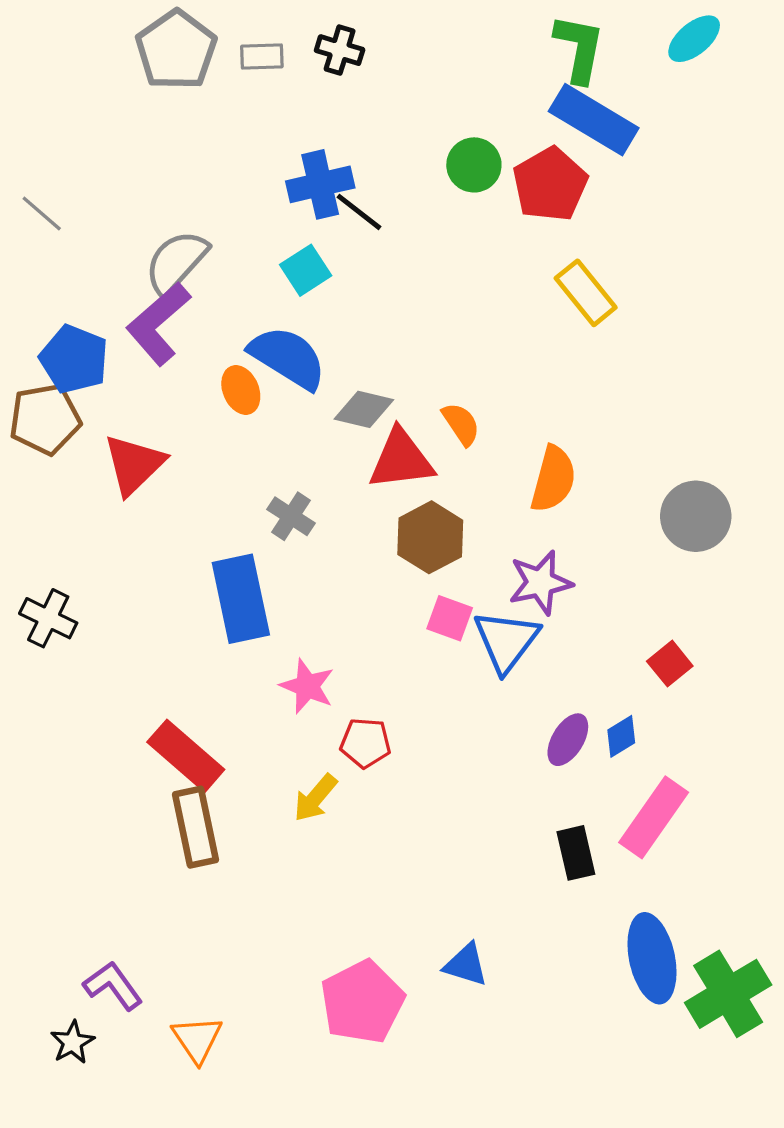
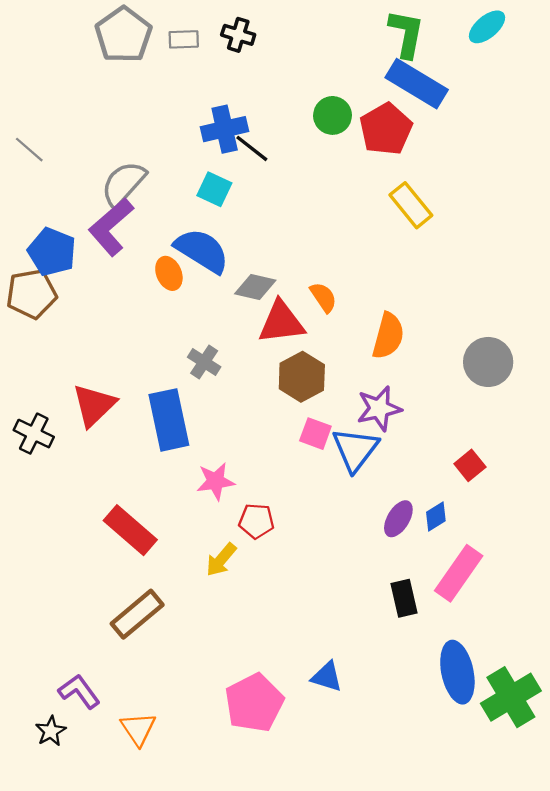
cyan square: (306, 270) -> (214, 189), turned -32
red triangle: (134, 464) -> (94, 405), moved
pink star: (307, 686) -> (215, 481), turned -30
brown rectangle: (196, 827) -> (137, 614), moved, turned 62

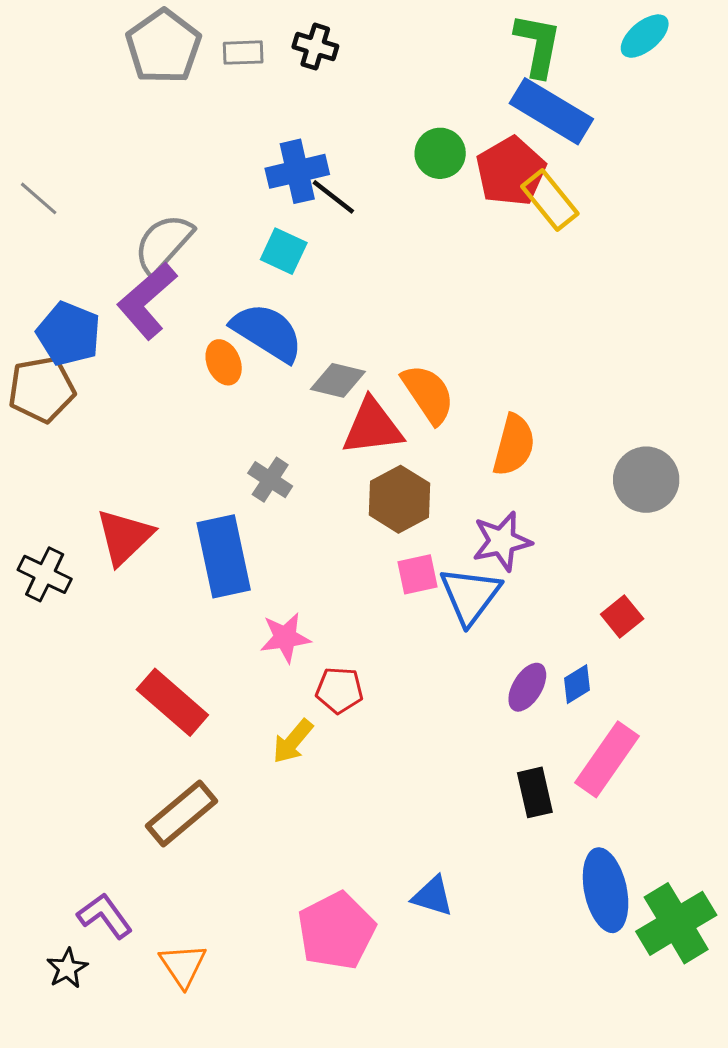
yellow rectangle: (411, 205) -> (550, 200), moved
orange semicircle: (323, 297) -> (428, 394), size x1.5
pink square: (315, 434) -> (418, 574), turned -32

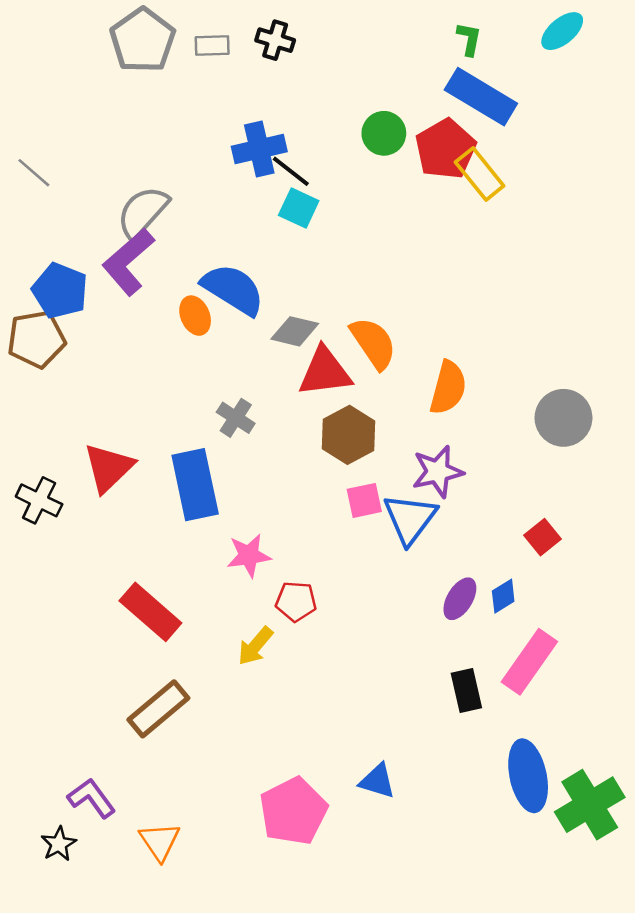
green L-shape: (538, 45) -> (469, 39), size x0.6
cyan square: (284, 251) -> (299, 208), moved

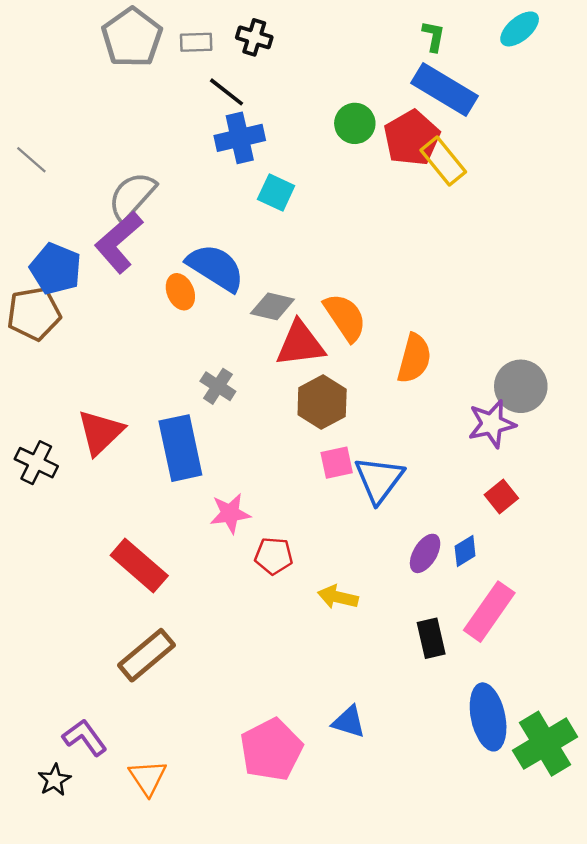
black line: (291, 171) -> (226, 92), moved
purple star: (438, 472) -> (492, 424), moved
yellow arrow: (255, 646) -> (338, 597), moved, turned 63

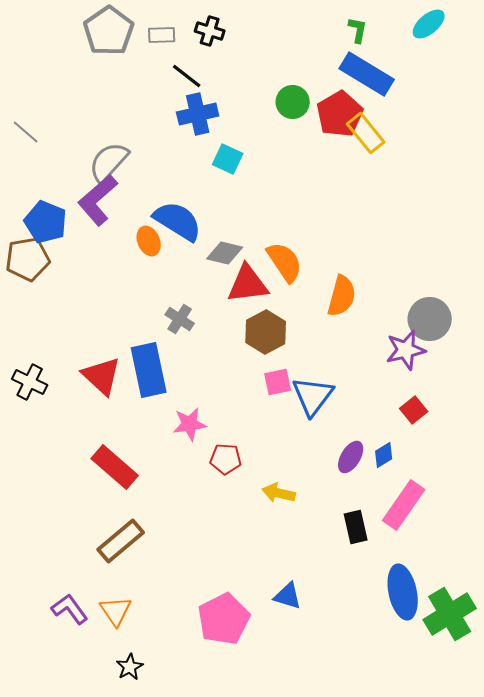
red triangle: (100, 432) -> (102, 376), moved, turned -33
orange triangle: (148, 778) -> (116, 611), moved
black star: (54, 780) -> (130, 667), moved

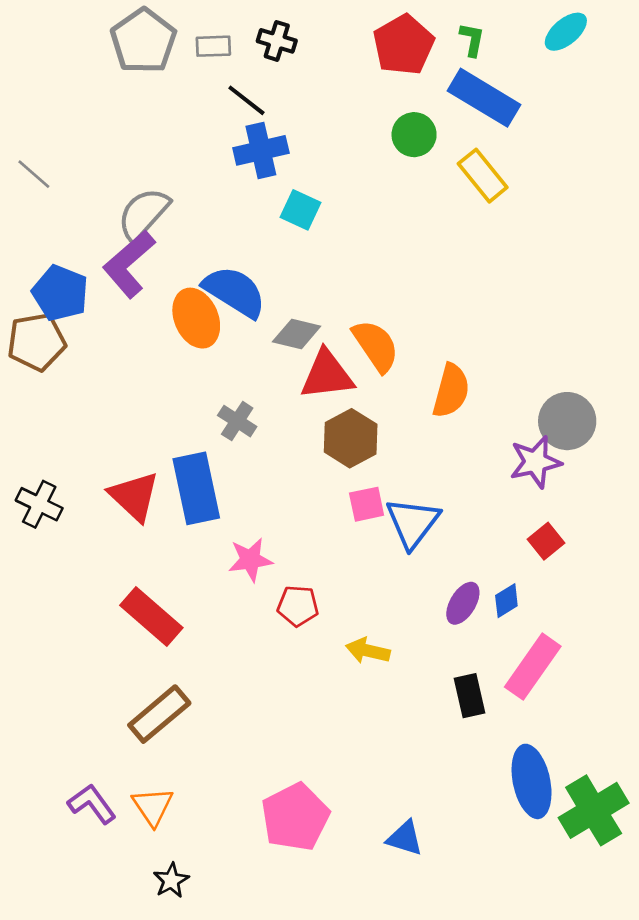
green circle: (293, 102) -> (414, 135), moved
red pentagon: (340, 114) -> (403, 45), moved
orange ellipse: (149, 241) -> (196, 318), size x1.5
blue triangle: (288, 596) -> (405, 838), moved

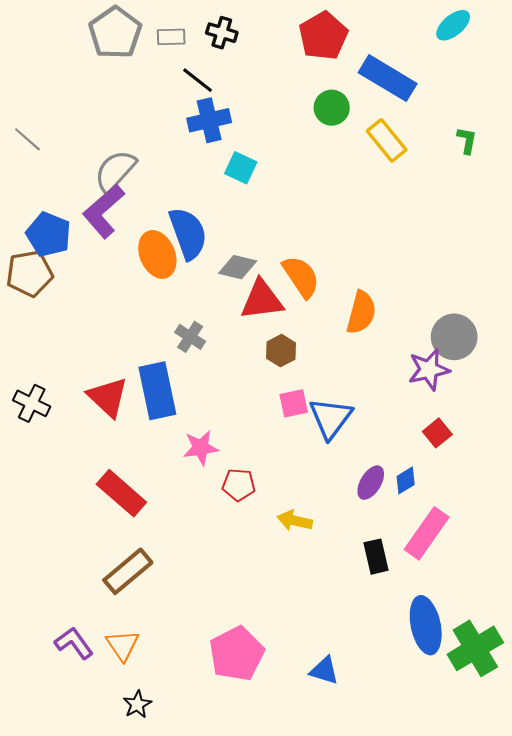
green L-shape: (472, 40) -> (467, 140), moved
blue semicircle: (235, 292) -> (188, 233), turned 38
brown hexagon: (351, 438) -> (281, 351), size x0.7

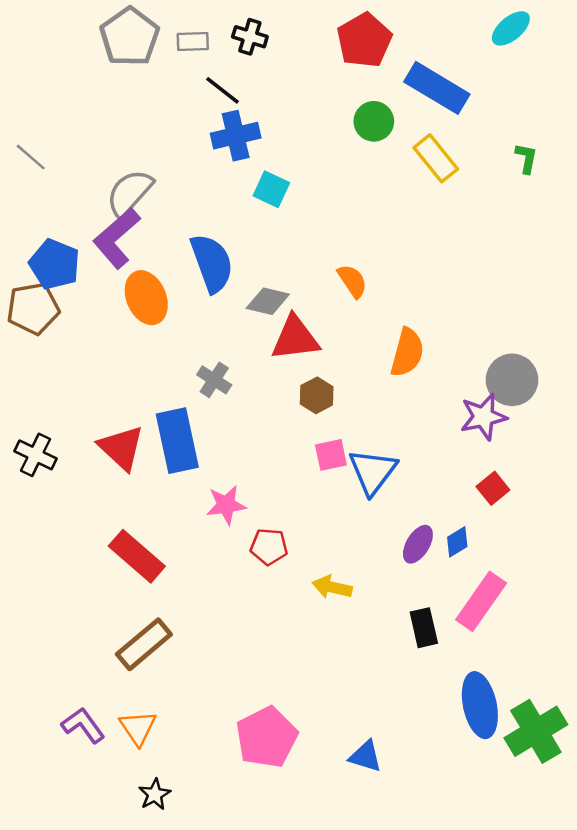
orange ellipse: (157, 254) -> (146, 298), moved
orange semicircle: (301, 277) -> (352, 281), moved, size x0.7

